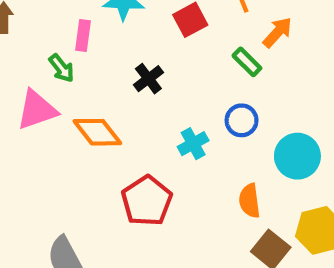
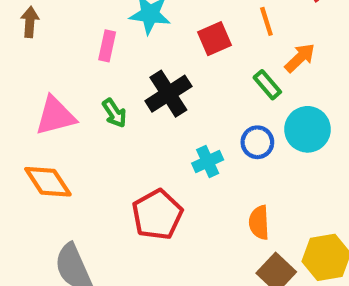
green arrow: (62, 68) -> (114, 113), moved
black cross: (148, 79) -> (168, 94), size x1.5
orange diamond: (97, 132) -> (48, 182), moved
cyan circle: (297, 156) -> (308, 129), moved

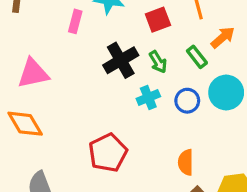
green arrow: (114, 113) -> (158, 62), moved
cyan cross: (208, 162) -> (148, 97), moved

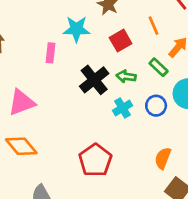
green arrow: (158, 62) -> (126, 76), turned 138
orange semicircle: (186, 162) -> (163, 158), turned 30

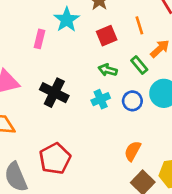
cyan star: (76, 29) -> (67, 20), turned 30
black cross: (94, 80) -> (54, 93), moved, turned -32
red pentagon: (95, 160) -> (55, 159), moved

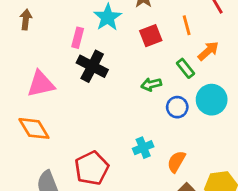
green arrow: (108, 70) -> (151, 84), moved, turned -30
black cross: (54, 93) -> (92, 66), moved
cyan cross: (101, 99) -> (143, 148), moved

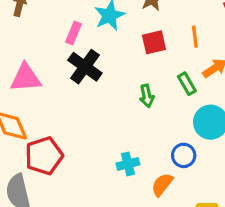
green arrow: (151, 84) -> (147, 96), turned -96
blue circle: (177, 107) -> (184, 155), moved
red pentagon: (92, 168) -> (44, 156), moved

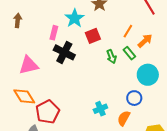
orange line: (195, 37) -> (128, 31), moved, turned 48
red square: (154, 42) -> (93, 36), moved
green arrow: (147, 96) -> (111, 56), moved

